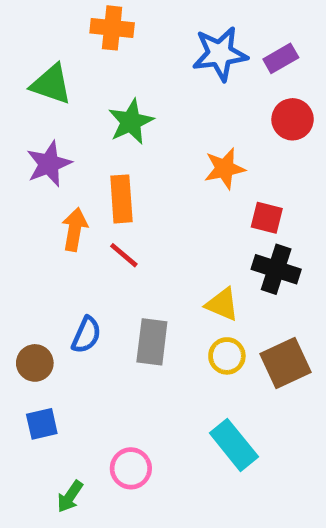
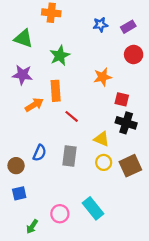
blue star: (220, 54) -> (100, 25), size x0.6
purple star: (49, 164) -> (22, 75), turned 30
orange arrow: (75, 229) -> (34, 105), turned 48
red line: (124, 255) -> (72, 116), moved
cyan rectangle: (234, 445) -> (93, 208), moved

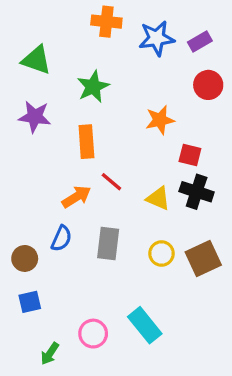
orange cross: (51, 13) -> (106, 22), moved
blue star: (100, 25) -> (157, 38), size x1.5
orange arrow: (34, 105) -> (76, 197), moved
yellow triangle: (102, 139) -> (158, 198), moved

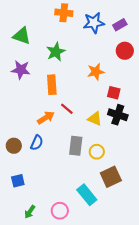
gray rectangle: (108, 243) -> (76, 146), moved
brown circle: (25, 258) -> (14, 146), moved
brown square: (203, 258) -> (111, 177), moved
pink circle: (93, 334) -> (60, 211), moved

